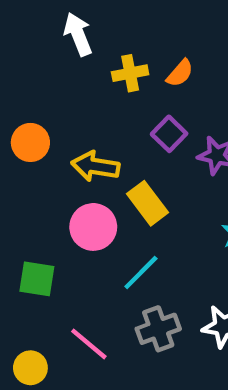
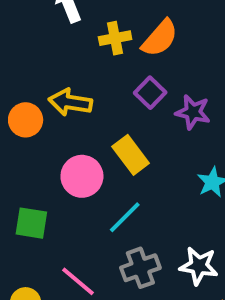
orange semicircle: (180, 73) -> (160, 38), size x1.5
orange circle: (30, 142) -> (26, 120), moved
yellow arrow: (95, 166) -> (70, 102), moved

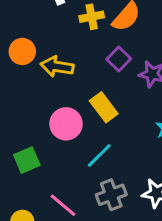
orange circle: (26, 120) -> (22, 51), moved
green square: (31, 223) -> (27, 160), turned -32

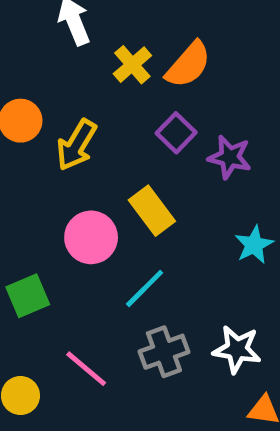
yellow cross: (92, 17) -> (132, 65), turned -30
yellow arrow: (57, 67) -> (76, 145), turned -68

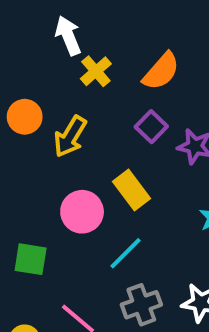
yellow cross: (132, 65) -> (96, 71), moved
green square: (28, 296) -> (31, 259), turned 32

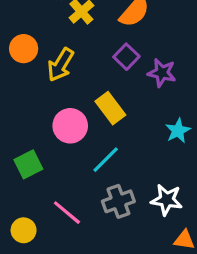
green square: (31, 259) -> (28, 164), turned -36

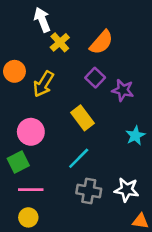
pink circle: (70, 126) -> (31, 132), moved
gray cross: (118, 201) -> (89, 191), turned 30
pink line: (67, 213) -> (31, 190), moved, turned -40
yellow circle: (24, 230) -> (28, 217), moved

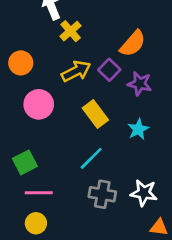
orange semicircle: (101, 42) -> (133, 44), moved
yellow arrow: (43, 84) -> (76, 71), moved, turned -148
pink circle: (31, 132) -> (39, 104), moved
cyan star: (135, 136) -> (138, 129), moved

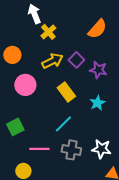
orange semicircle: (133, 44) -> (97, 29), moved
pink line: (39, 193) -> (39, 149), moved

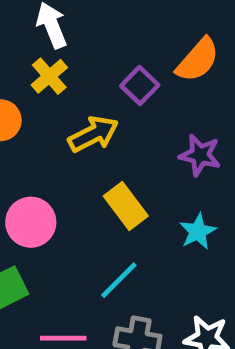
yellow cross: (48, 32) -> (49, 76), moved
purple square: (76, 60) -> (140, 85), moved
pink circle: (25, 85) -> (31, 222), moved

